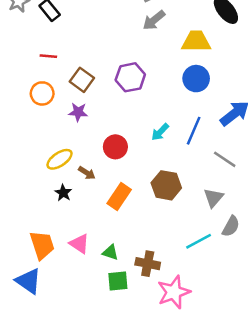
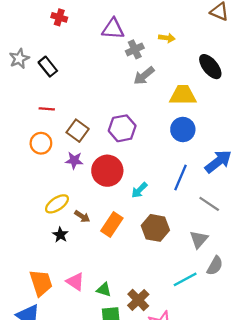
cyan arrow: (160, 132) -> (139, 190), moved
red circle: (115, 147) -> (107, 171), moved, size x1.4
orange rectangle: (119, 197) -> (112, 224), moved
brown cross: (148, 264) -> (138, 300), turned 35

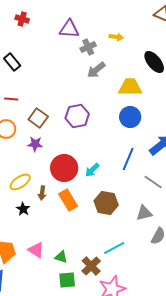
red circle: (107, 171) -> (64, 168), moved
brown arrow: (82, 216) -> (42, 193), turned 64
orange rectangle: (112, 224) -> (68, 200), turned -65
gray triangle: (199, 239) -> (144, 213), turned 36
cyan line: (185, 279) -> (114, 248), moved

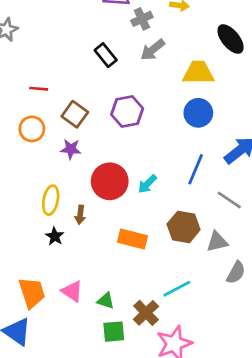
black rectangle: (12, 62) -> (106, 55), moved
yellow ellipse: (20, 182) -> (51, 200), turned -45
orange rectangle: (68, 200) -> (133, 239), moved, turned -45
brown hexagon: (106, 203) -> (184, 227), moved

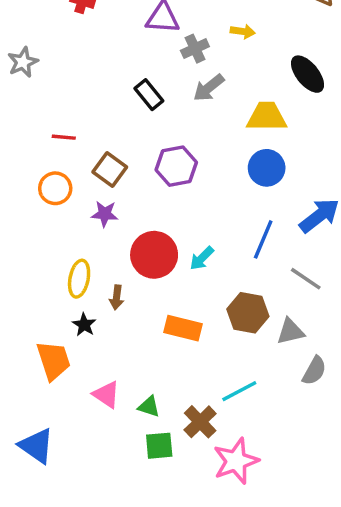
orange trapezoid: (32, 293) -> (54, 360), moved

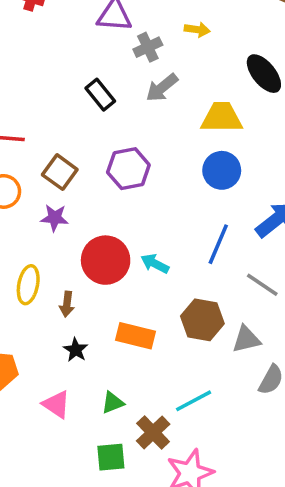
cyan arrow: (202, 258) -> (155, 264), turned 72
black star: (84, 325) -> (76, 350), moved
green triangle: (149, 406) -> (113, 403), moved, turned -40

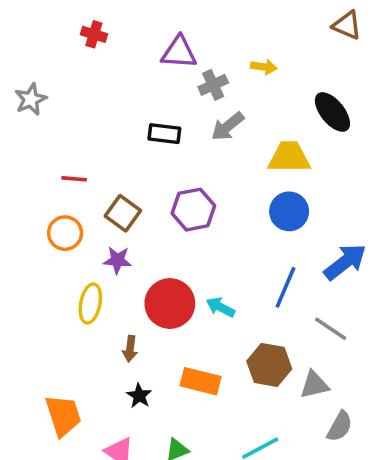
black rectangle: (100, 95) -> (164, 134), turned -44
yellow ellipse: (28, 285) -> (90, 304), moved

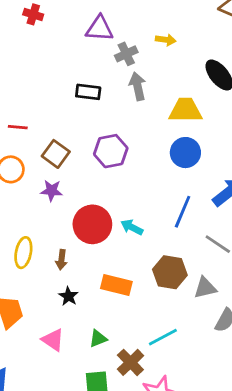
gray arrow: (228, 126) -> (138, 86), turned 116
yellow ellipse: (90, 304) -> (23, 253), moved

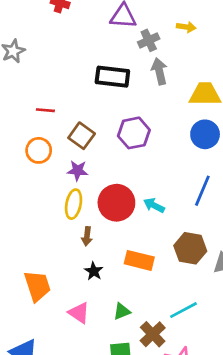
black rectangle: (88, 92) -> (112, 77), size x1.4
yellow ellipse: (23, 253) -> (74, 204), moved

